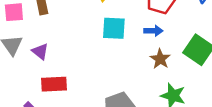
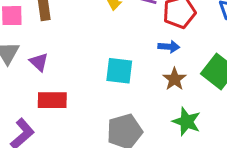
cyan square: (114, 28) -> (119, 71), moved

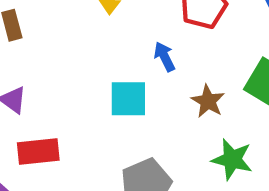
blue arrow: (169, 47) -> (164, 57), moved, turned -114

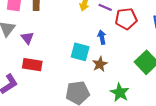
brown star: (208, 101) -> (100, 64), moved

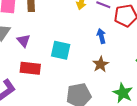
cyan square: (80, 52) -> (61, 50), moved

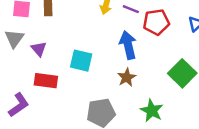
blue arrow: (101, 36) -> (128, 45), size x1.6

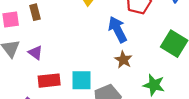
cyan square: (81, 61) -> (81, 80), moved

